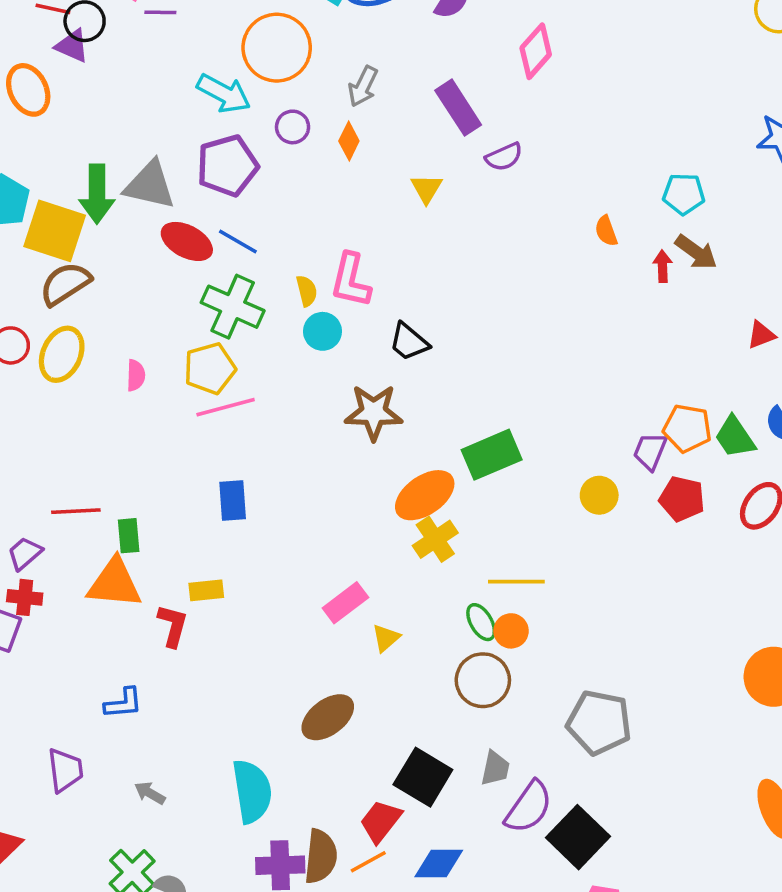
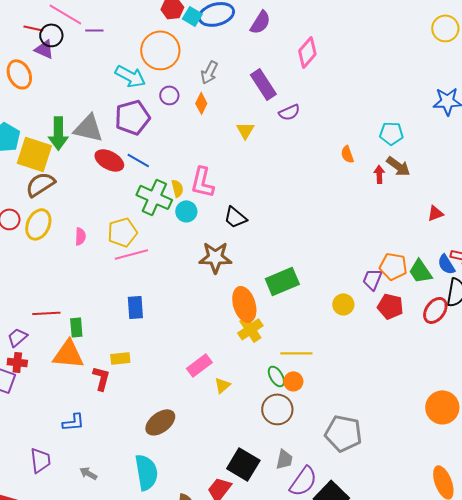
green cross: (233, 307) -> (154, 197), moved
orange ellipse: (425, 495) -> (244, 304), turned -72
brown ellipse: (328, 717) -> (160, 422), moved

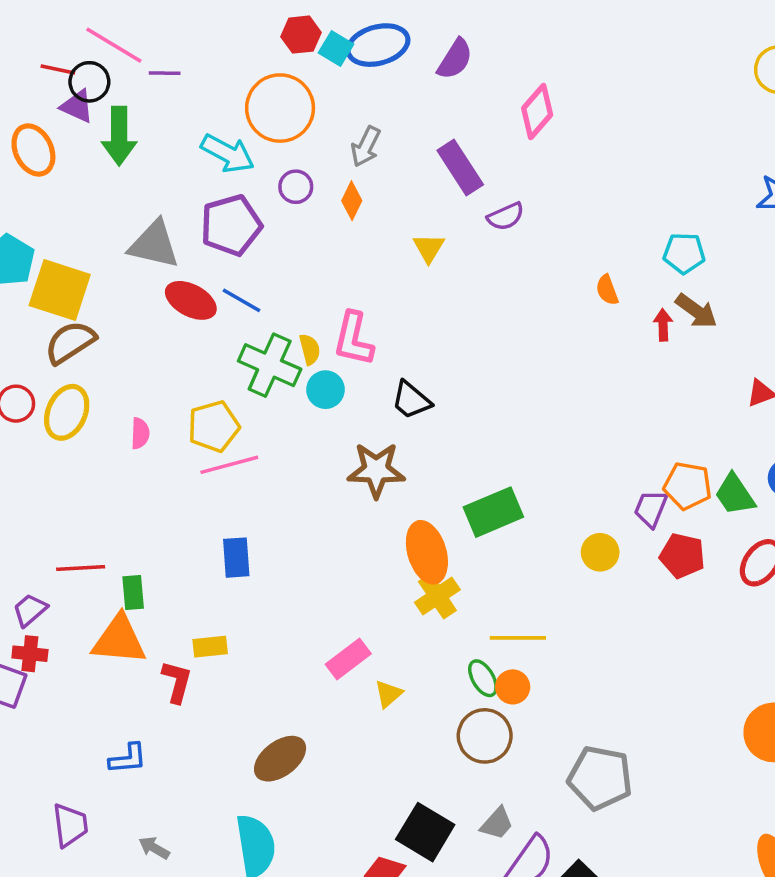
green arrow: (58, 133) -> (119, 136), moved
gray trapezoid: (284, 459) -> (497, 823), turned 30

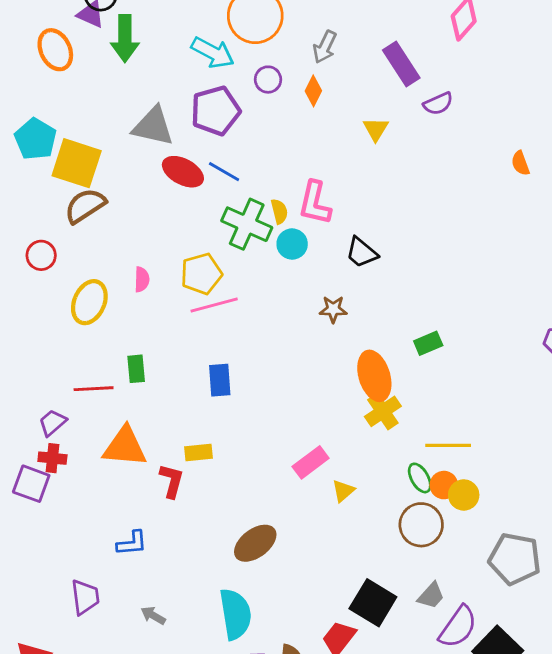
yellow ellipse: (67, 412) -> (89, 302), moved
brown star: (376, 470) -> (333, 309), size x0.6
green rectangle: (493, 512) -> (428, 343), size x0.6
yellow circle: (600, 552) -> (464, 495), moved
green rectangle: (133, 592) -> (136, 369), moved

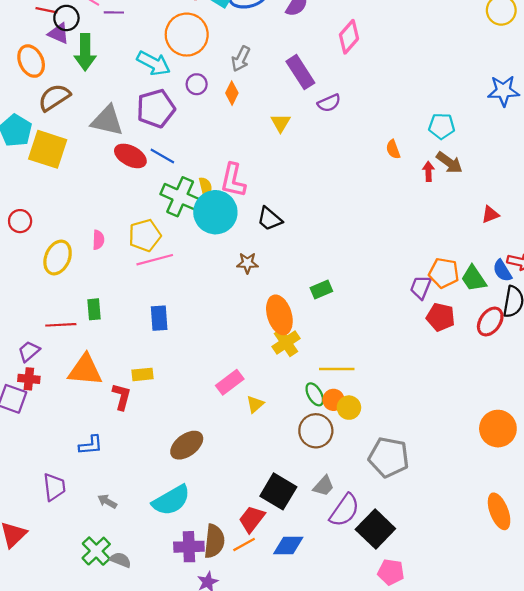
brown semicircle: (85, 206) -> (54, 97), moved
cyan circle: (292, 244) -> (215, 212), size x1.8
cyan semicircle: (235, 614) -> (171, 500), turned 69

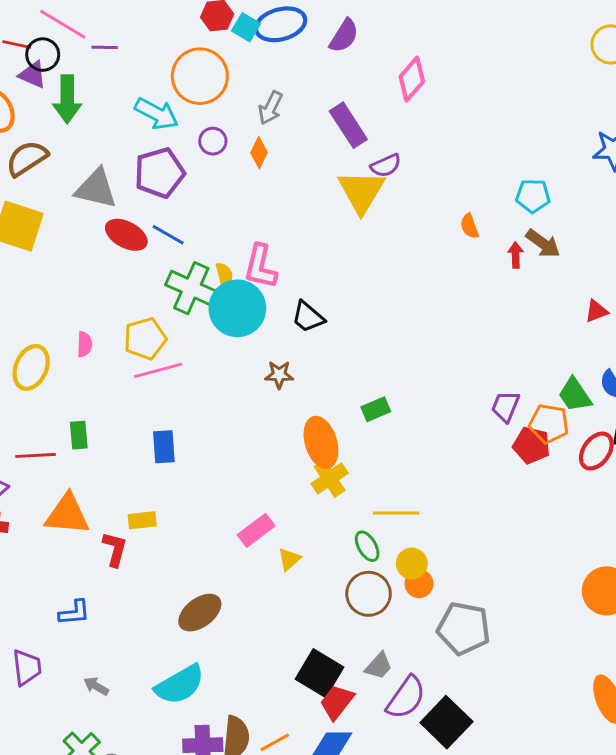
yellow triangle: (281, 123) -> (361, 192), moved, size x1.8
orange pentagon: (444, 273) -> (549, 424), moved
orange circle: (333, 400) -> (419, 584), moved
red trapezoid: (252, 519) -> (337, 702), moved

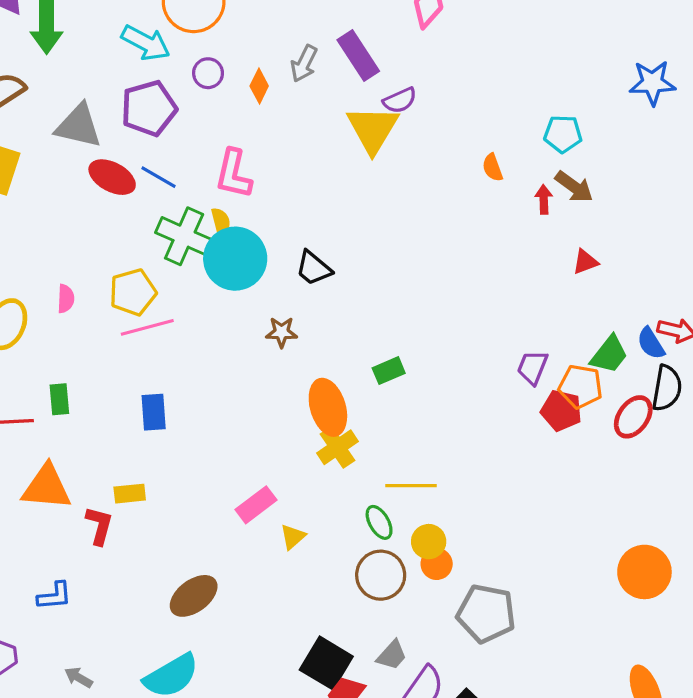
gray arrow: (270, 108) -> (304, 64), moved
pink L-shape: (260, 267) -> (234, 174), moved
red triangle: (596, 311) -> (585, 262), moved
green trapezoid: (575, 395) -> (609, 355), turned -108

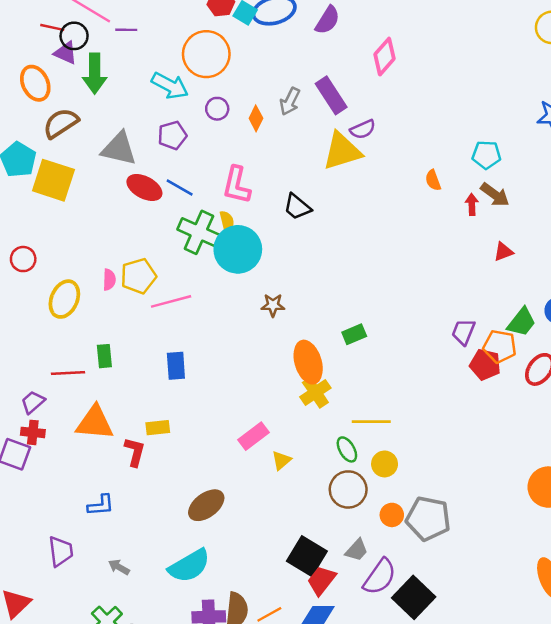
purple pentagon: (149, 108) -> (172, 135), size x0.7
yellow triangle: (373, 129) -> (342, 151), turned 42
black trapezoid: (314, 268) -> (297, 207), moved
yellow pentagon: (133, 292) -> (138, 276), moved
orange circle: (437, 564) -> (392, 515), moved

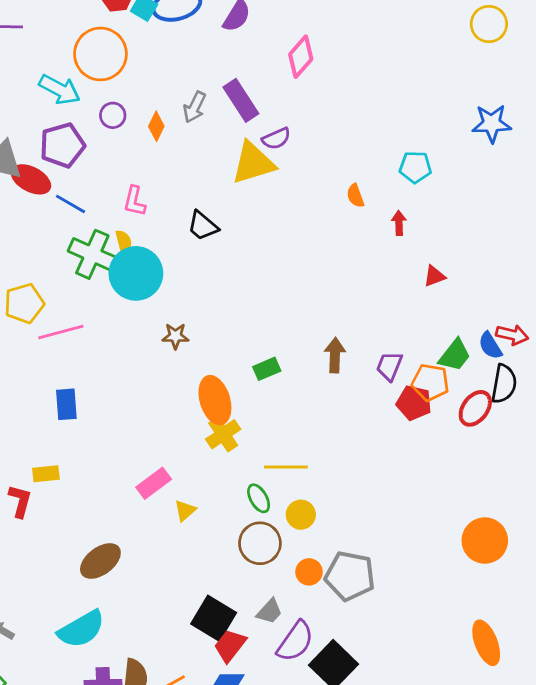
purple pentagon: (172, 135) -> (62, 145), size x1.4
pink L-shape: (237, 185) -> (135, 201), size x0.7
red ellipse: (144, 187) -> (31, 179), moved
brown arrow: (495, 195) -> (335, 355), moved, turned -124

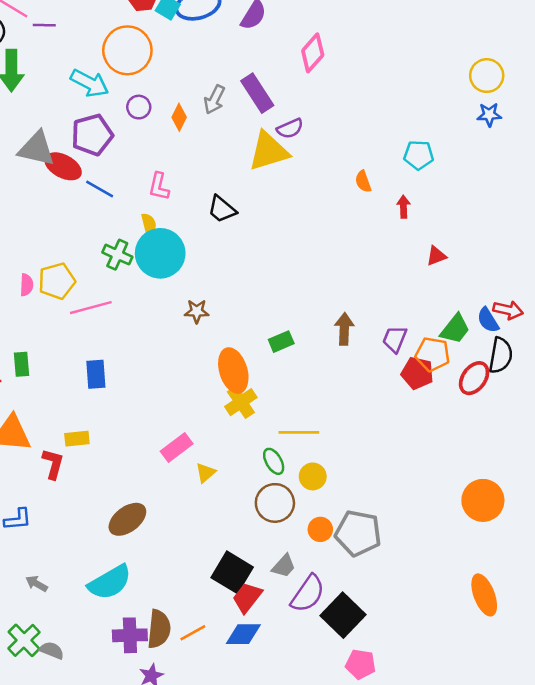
yellow circle: (489, 24) -> (487, 76), moved
blue star: (492, 123) -> (489, 115), size x0.7
green cross: (92, 254) -> (117, 255), moved, size x0.7

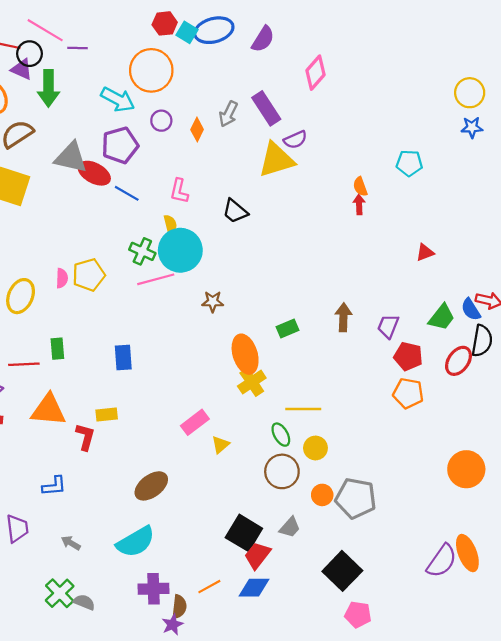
red arrow: (403, 207) -> (359, 204), moved
pink line: (91, 308) -> (156, 279), moved
orange pentagon: (432, 354) -> (408, 393), moved
purple semicircle: (308, 594) -> (442, 561), moved
brown semicircle: (159, 629) -> (179, 607), moved, size x0.7

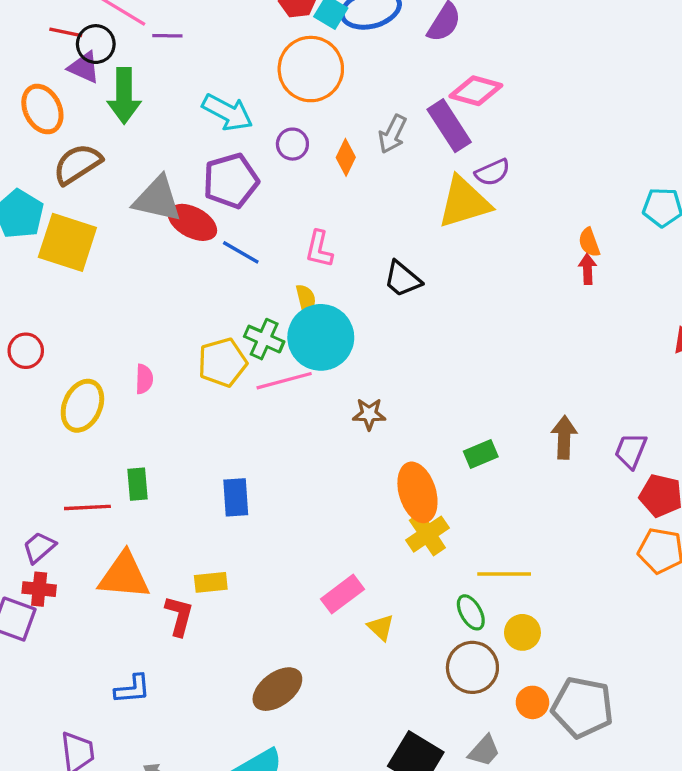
orange circle: (151, 70) -> (311, 69), moved
pink diamond: (315, 73) -> (476, 91), moved, turned 64
yellow pentagon: (89, 275) -> (222, 362), moved
yellow triangle: (221, 445) -> (381, 627), turned -36

